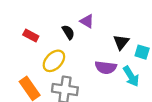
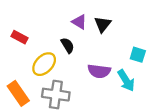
black semicircle: (68, 32) -> (68, 45), moved
black triangle: (121, 42) -> (103, 24), moved

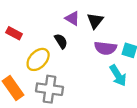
purple semicircle: (99, 71) -> (105, 48), moved

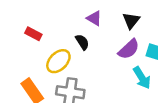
black triangle: (95, 21) -> (131, 21), moved
purple semicircle: (105, 48) -> (129, 49), turned -50

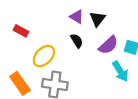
black triangle: (131, 21) -> (97, 19), moved
black semicircle: (82, 42) -> (77, 41), moved

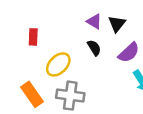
red rectangle: (21, 31) -> (33, 37), turned 64

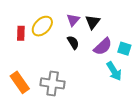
purple triangle: (94, 21) -> (73, 20), turned 40
yellow ellipse: (58, 64) -> (42, 26), moved

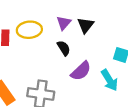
yellow ellipse: (42, 26) -> (29, 30), turned 40
purple semicircle: (103, 47) -> (81, 71), moved

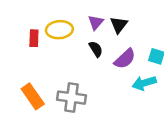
purple semicircle: (81, 71) -> (125, 59), moved
cyan arrow: (110, 80) -> (144, 83), turned 105

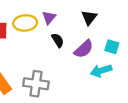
purple triangle: (96, 22) -> (49, 18), moved
black triangle: (119, 25) -> (89, 18), moved

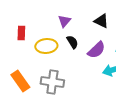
black triangle: (89, 18) -> (101, 21), turned -42
yellow ellipse: (25, 23) -> (46, 46), moved

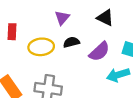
black semicircle: (72, 42) -> (71, 42), turned -72

